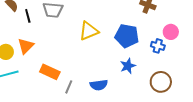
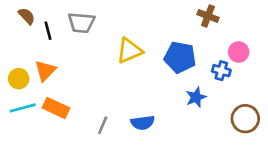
blue star: (128, 66) -> (196, 97), moved
orange rectangle: (50, 72) -> (56, 108), moved
brown circle: (161, 82) -> (245, 119), moved

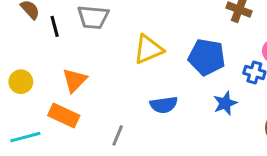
orange triangle: (45, 71) -> (75, 80), moved
cyan line: (23, 108) -> (25, 137), moved
blue semicircle: (143, 123) -> (164, 105), moved

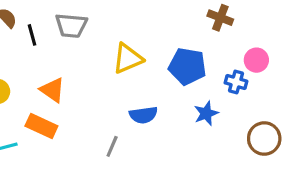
orange triangle: (75, 80) -> (52, 90), turned -40
gray line: (118, 135) -> (112, 146), moved

